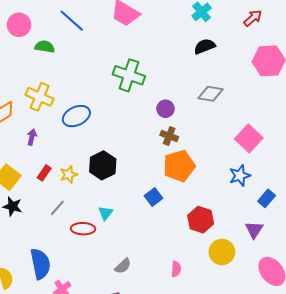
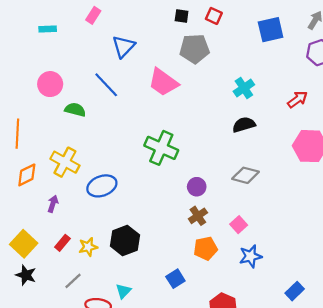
brown cross: (169, 136) -> (198, 216), turned 30
pink square: (249, 138) -> (239, 225), moved, size x0.6
orange pentagon: (179, 166) -> (206, 248), size x0.7
blue star: (240, 176) -> (251, 256), moved

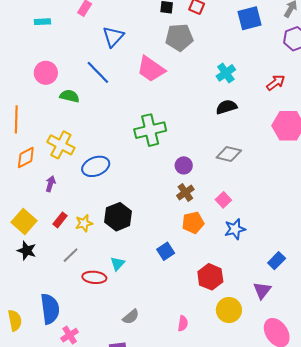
green cross: (161, 148) -> (150, 130), turned -36

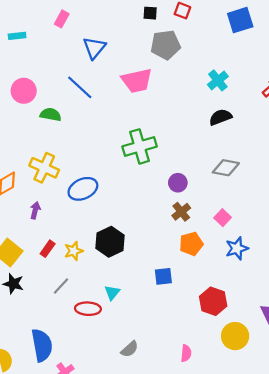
pink trapezoid: (151, 69) -> (137, 81), turned -44
blue square: (166, 251) -> (163, 276), turned 30

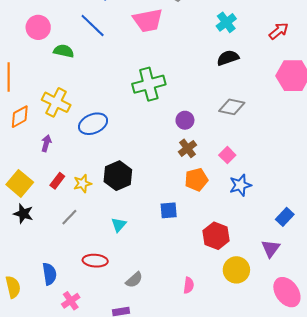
red ellipse: (88, 309) -> (95, 261), moved
blue semicircle: (42, 345) -> (49, 274), size x0.7

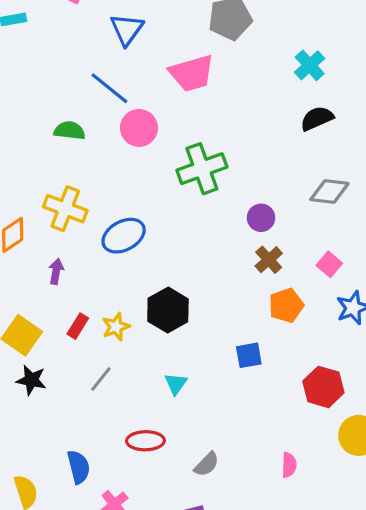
pink circle: (38, 27) -> (139, 128), moved

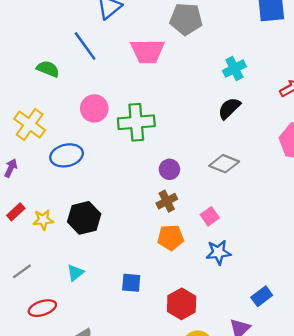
black semicircle: (317, 118) -> (229, 108), turned -35
pink circle: (139, 128) -> (94, 108), moved
blue square: (249, 355) -> (131, 283), moved
gray line: (101, 379) -> (22, 271), moved
red ellipse: (145, 441) -> (42, 308), turned -32

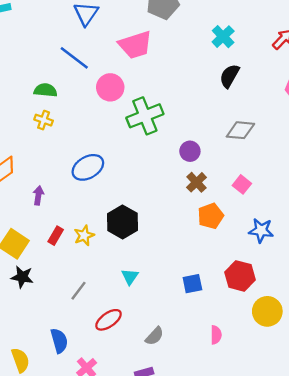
pink circle: (94, 108) -> (110, 87), moved
yellow cross: (30, 124) -> (44, 120), moved, size x0.6
blue star: (218, 252) -> (261, 230), moved, turned 30
blue square: (131, 283) -> (192, 284), moved

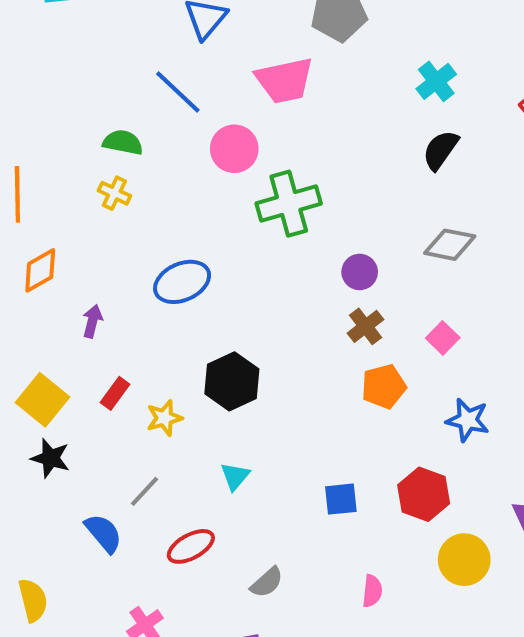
yellow star: (84, 235) -> (164, 418), moved
blue semicircle: (59, 341) -> (103, 533), moved, turned -30

